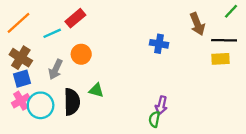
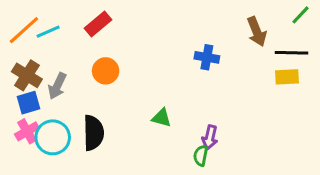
cyan line: (52, 33) -> (48, 32), moved
gray arrow: (56, 69) -> (57, 86), moved
green triangle: (96, 90) -> (161, 118), moved

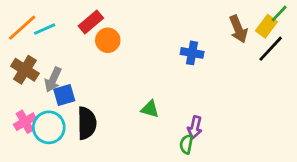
black line: (291, 53) -> (271, 49), turned -48
orange circle: (106, 71) -> (108, 40), moved
yellow rectangle: (287, 77) -> (266, 26), moved, turned -50
blue square: (29, 103) -> (64, 95), moved

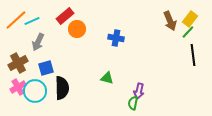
green line: (279, 14) -> (188, 32), moved
black line: (271, 49) -> (193, 55), moved, turned -50
blue cross: (192, 53) -> (116, 38), moved
brown cross: (25, 70) -> (18, 63), moved, turned 30
gray arrow: (53, 80) -> (38, 42), moved

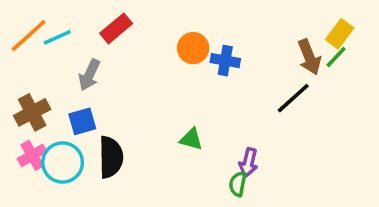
brown arrow: (170, 21) -> (309, 57), moved
orange circle: (77, 29) -> (193, 48), moved
blue cross: (116, 38) -> (225, 61), moved
gray arrow: (38, 42) -> (89, 75), moved
black line: (193, 55) -> (293, 98), moved, turned 55

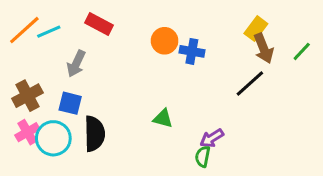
red rectangle: (116, 28) -> (99, 24), turned 68
yellow rectangle: (340, 34) -> (256, 29), moved
green line: (336, 57) -> (302, 51), moved
blue square: (82, 121) -> (70, 103), turned 30
purple arrow: (248, 162) -> (212, 138), turned 45

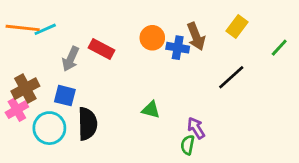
red rectangle: (99, 24) -> (102, 49), moved
orange line: (24, 30) -> (23, 28), turned 48
brown arrow: (264, 48) -> (196, 36), moved
pink cross: (27, 132) -> (17, 110), moved
purple arrow: (212, 138) -> (196, 128), turned 90

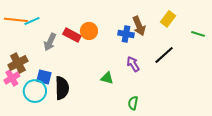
orange circle: (152, 38) -> (89, 31), moved
green line: (279, 48) -> (198, 34), turned 64
blue square: (65, 96) -> (44, 77), moved
purple arrow: (196, 128) -> (133, 64), moved

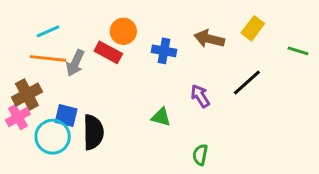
orange line: (16, 20) -> (48, 58), moved
brown arrow: (139, 26) -> (209, 39), turned 126
orange circle: (89, 31) -> (123, 31), moved
blue cross: (126, 34) -> (164, 51), moved

